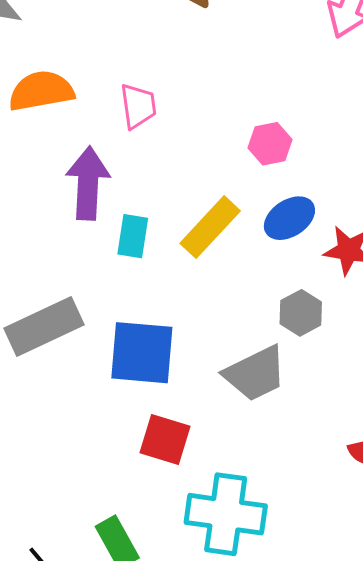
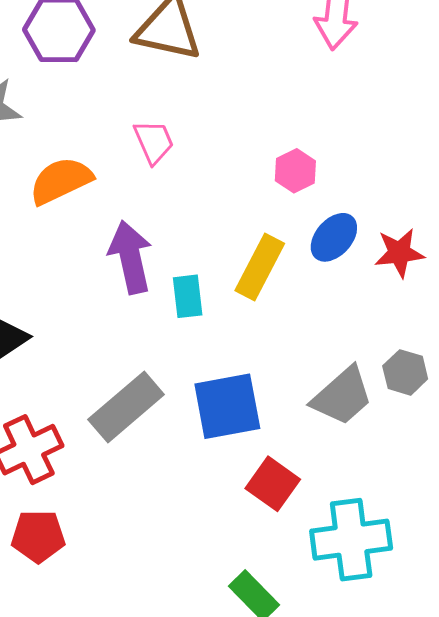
pink trapezoid: (138, 106) -> (154, 142), moved
gray hexagon: (301, 313) -> (405, 372), moved
red square: (165, 440) -> (273, 484), turned 34

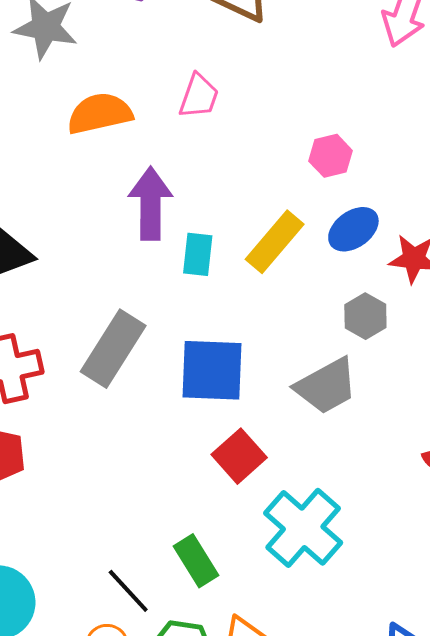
pink trapezoid: (154, 142) -> (199, 96), turned 30
gray hexagon: (405, 372) -> (365, 316), moved
gray rectangle: (126, 407) -> (113, 349), turned -30
cyan cross: (351, 540) -> (303, 528), turned 36

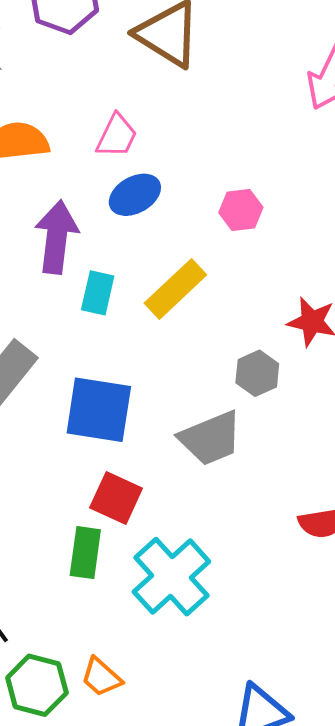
blue ellipse: (353, 229) -> (135, 195), moved
red square: (239, 456) -> (116, 498), turned -30
green rectangle: (196, 561) -> (85, 553), moved, turned 33

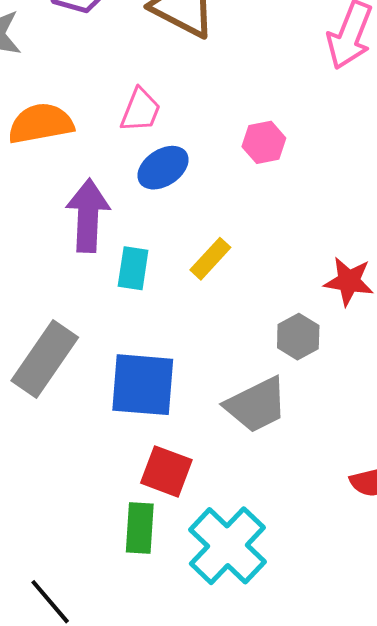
pink hexagon: (241, 210) -> (264, 142), moved
yellow rectangle: (175, 289) -> (210, 259), size x0.7

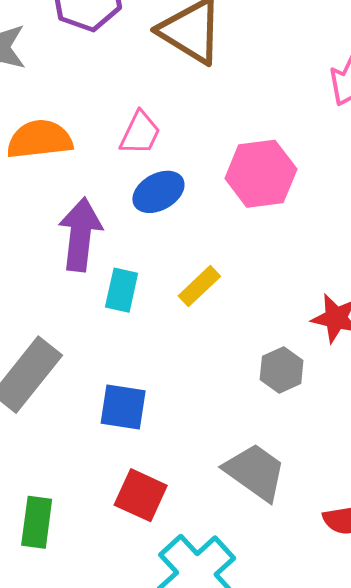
pink hexagon: (264, 142) -> (261, 174), size x1.6
blue square: (143, 385) -> (123, 407), size x0.7
gray trapezoid: (256, 405) -> (255, 472), moved, turned -122
green rectangle: (140, 528) -> (37, 522), moved

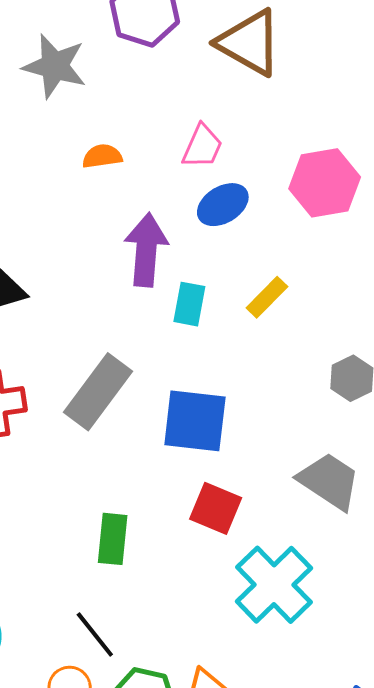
orange semicircle: (40, 139) -> (102, 156), size x0.6
blue square: (123, 407) -> (195, 421), size x1.4

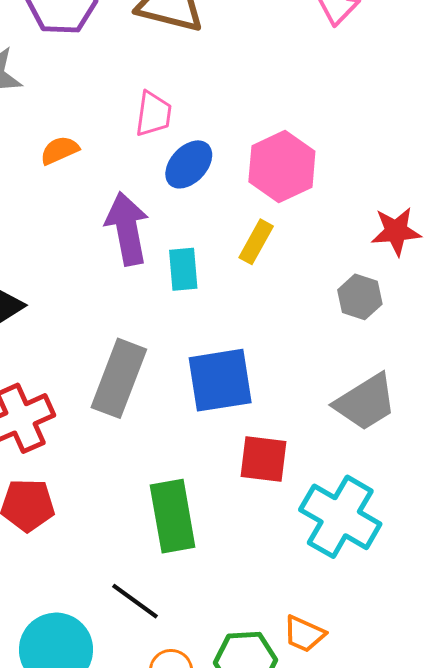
pink hexagon: (325, 183) -> (282, 167), moved
gray trapezoid: (329, 481) -> (366, 402), turned 130
green rectangle: (113, 539) -> (173, 516), size x1.4
black line: (95, 634) -> (135, 601), moved

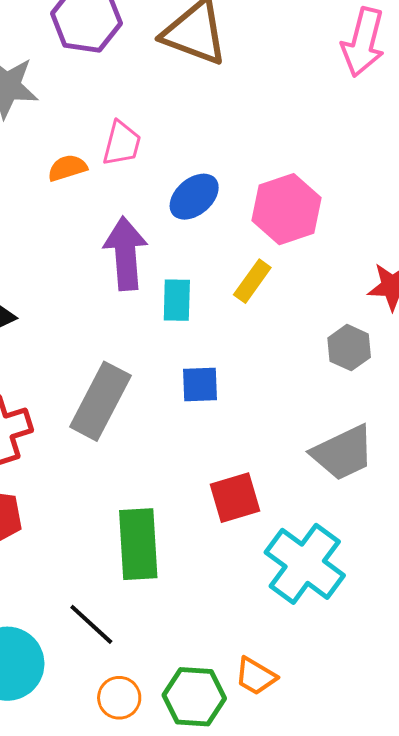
pink trapezoid: (153, 114) -> (122, 143), moved
blue square: (220, 380) -> (200, 385), moved, size x0.6
red square: (263, 459) -> (235, 498), turned -30

